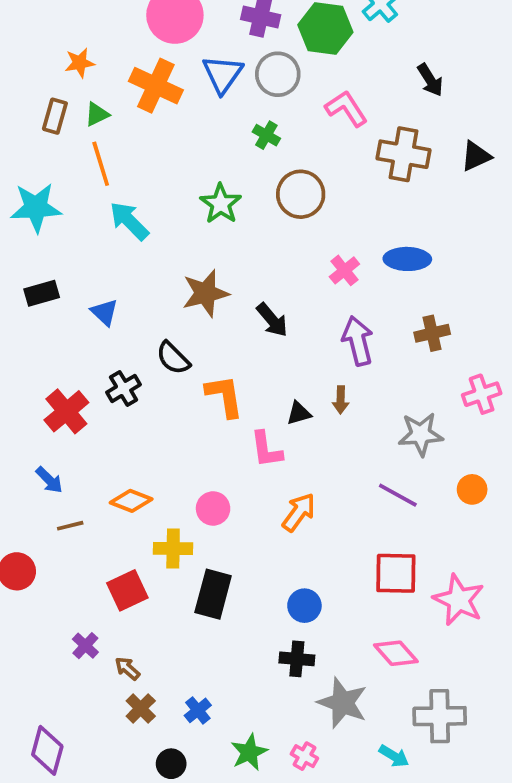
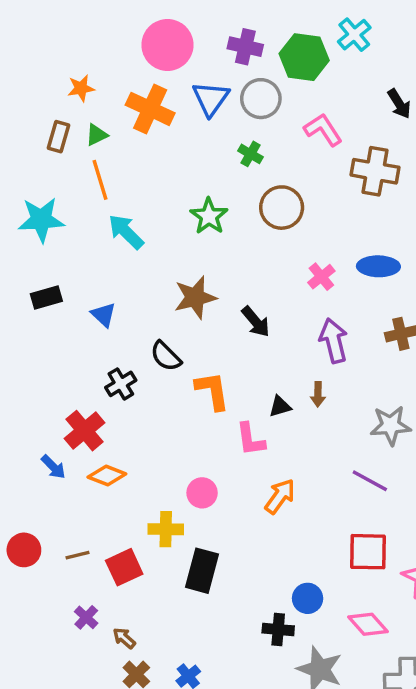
red cross: (66, 411) -> (84, 431), moved
orange diamond: (131, 501) -> (107, 476), moved
brown line: (70, 526) -> (78, 555), moved
blue circle: (304, 606) -> (308, 598), moved

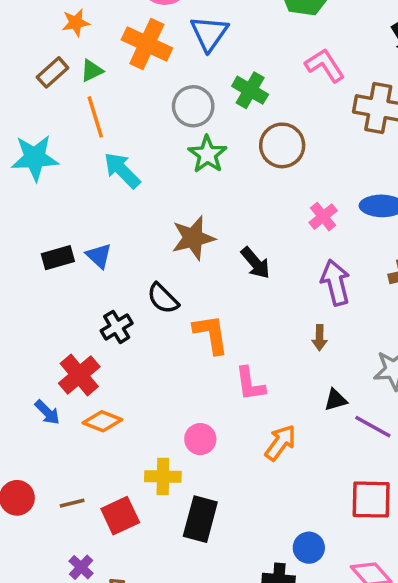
gray circle: (261, 99) -> (193, 106), moved
brown rectangle: (59, 137) -> (53, 72), turned 32
green cross: (250, 154) -> (250, 90), size x1.4
black rectangle: (46, 297) -> (58, 258), moved
black triangle: (280, 406) -> (336, 400), moved

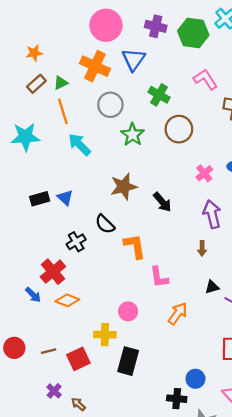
orange star: (76, 23) -> (34, 53), moved
gray circle: (193, 106) -> (110, 105), moved

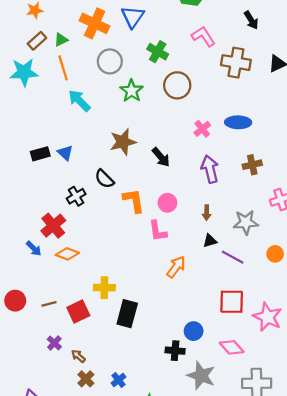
cyan star: (25, 137) -> (24, 72), moved
brown arrow: (202, 248) -> (207, 213), moved
pink circle: (128, 311) -> (167, 203), moved

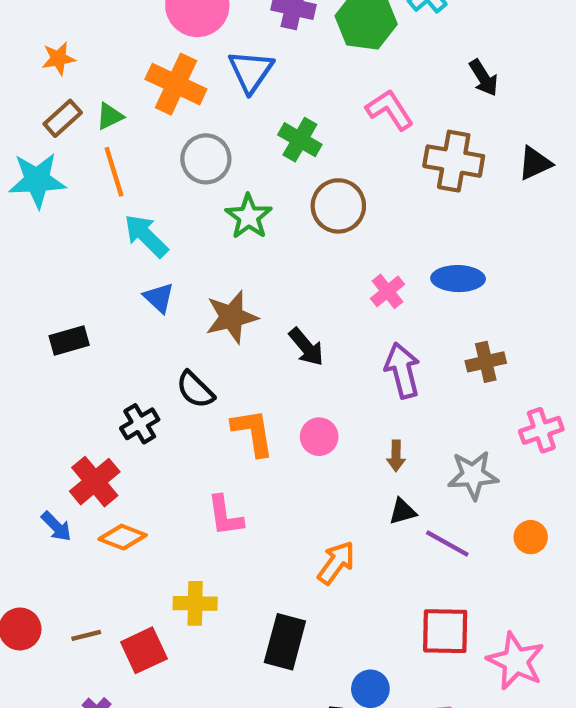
blue triangle: (65, 153) -> (159, 298), moved
pink L-shape: (158, 231) -> (225, 516), moved
black rectangle: (127, 314) -> (285, 642), moved

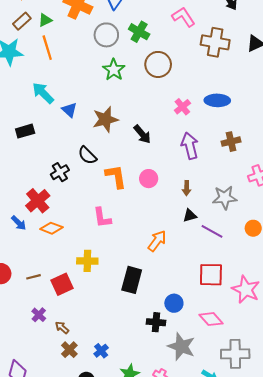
gray circle: (206, 159) -> (106, 35), moved
cyan arrow: (146, 236) -> (43, 93), moved

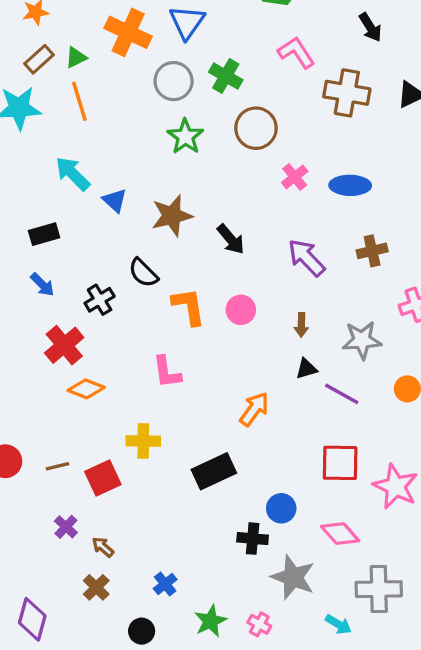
pink cross: (182, 107) -> (295, 177), moved
purple arrow: (190, 146) -> (306, 258), turned -30
blue arrow: (19, 223) -> (42, 285), moved
black rectangle: (132, 280) -> (214, 471), turned 50
brown cross: (69, 350) -> (96, 587), moved

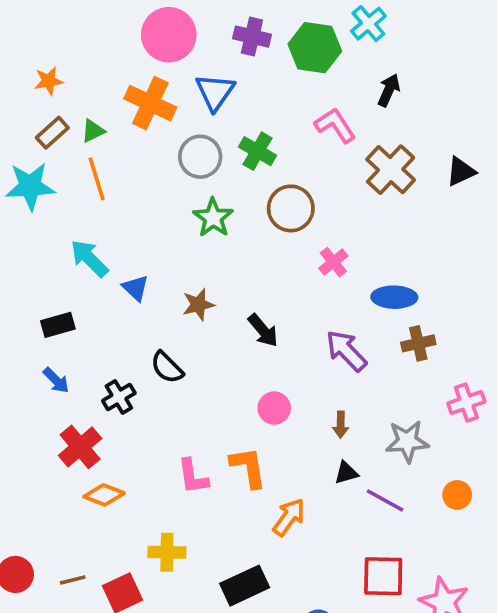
black arrow: (370, 27) -> (389, 90), moved, turned -124
brown cross: (347, 93) -> (391, 170), turned 33
blue ellipse: (350, 185) -> (394, 297), moved
brown star: (172, 216) -> (198, 305), size x0.7
orange L-shape: (189, 306) -> (248, 467), moved

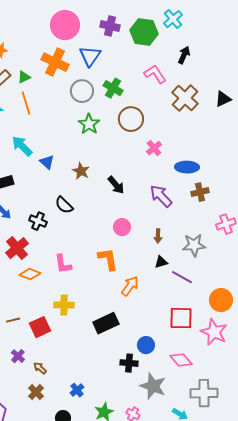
brown star: (198, 305) -> (81, 171), turned -30
black cross: (119, 397) -> (38, 221), turned -36
pink L-shape: (193, 476) -> (63, 264), moved
orange circle: (457, 495) -> (221, 300), moved, size x1.5

